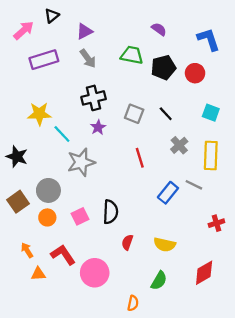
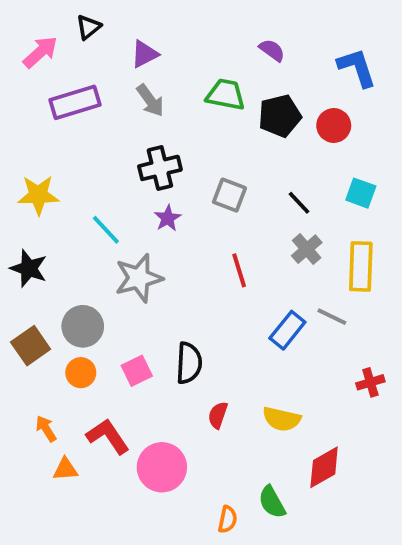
yellow star: (39, 114) -> (38, 195), moved
black line: (166, 114) -> (299, 203), moved
red diamond: (204, 273) -> (324, 467), moved
green semicircle: (159, 281) -> (272, 502), moved, turned 120

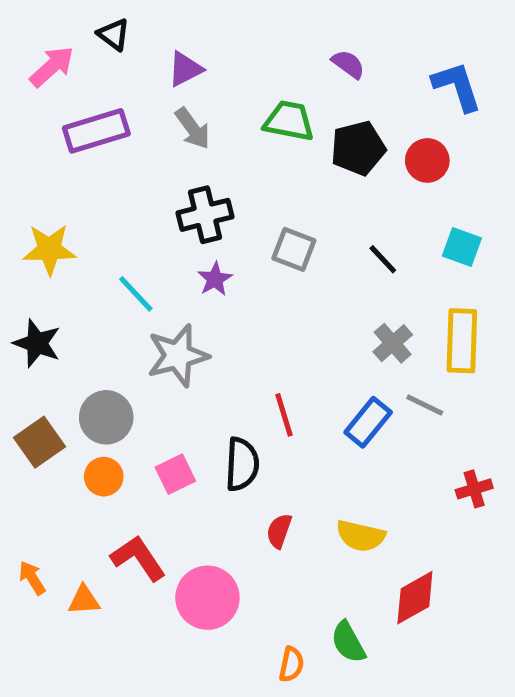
black triangle: (89, 27) -> (114, 34), turned -44
gray cross: (307, 249) -> (393, 343), moved
red line: (239, 270) -> (284, 415), moved
orange arrow: (46, 429) -> (32, 578), moved

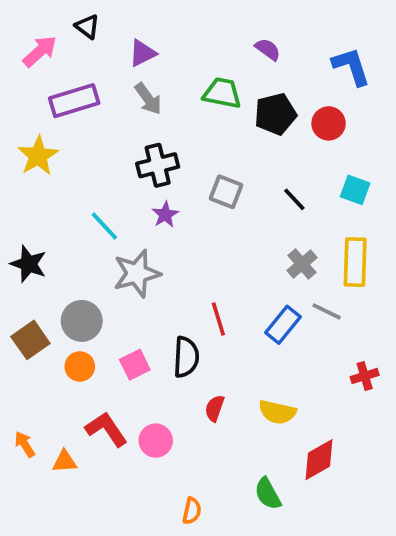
yellow star: (49, 249) -> (38, 156), moved, turned -30
pink circle: (207, 598) -> (156, 441), moved, size x0.7
orange semicircle: (291, 664) -> (192, 511), moved

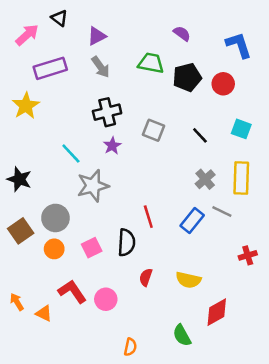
orange triangle: (65, 461) -> (44, 313), turned 30

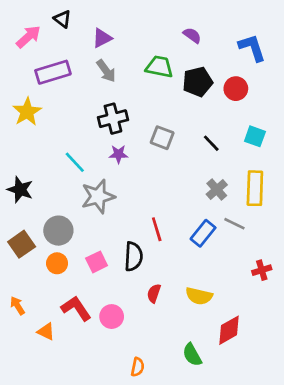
purple star: (112, 146) -> (118, 154), turned 30
orange arrow: (17, 302) -> (17, 306), moved

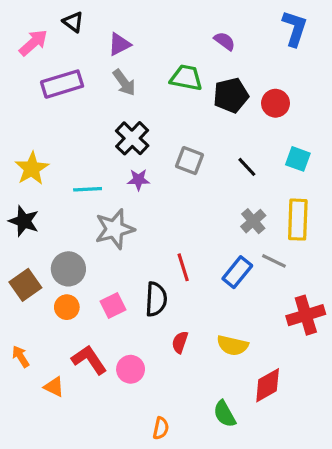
blue L-shape: (252, 48) -> (295, 28), moved, turned 36
yellow star: (27, 112) -> (32, 169), moved
black cross: (113, 119) -> (132, 138), turned -32
cyan line: (75, 162) -> (88, 189), turned -50
red cross: (262, 270) -> (306, 315), size x1.6

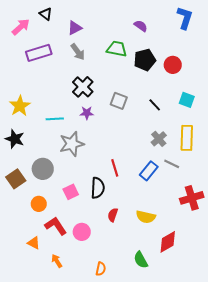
orange circle: (67, 307) -> (39, 204), moved
orange arrow: (21, 357) -> (57, 261), moved

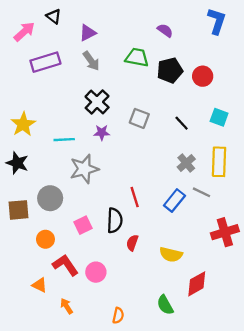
brown square: (16, 179) -> (18, 210), turned 30
red semicircle: (113, 215) -> (132, 243), moved

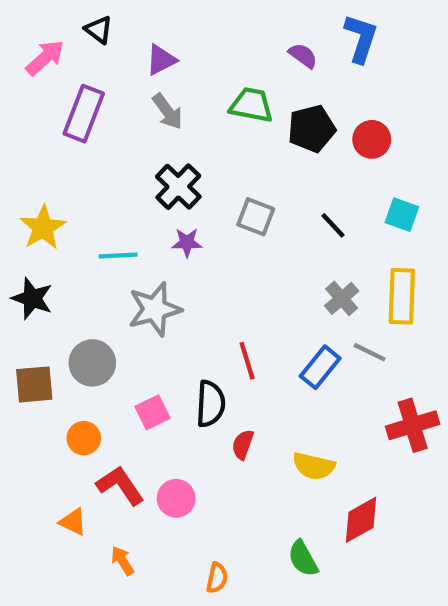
blue L-shape: (217, 21) -> (361, 38), moved
purple rectangle: (45, 62) -> (84, 114), turned -52

